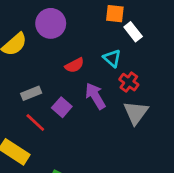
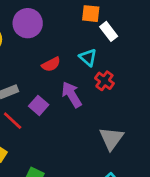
gray triangle: (136, 113) -> (111, 138), moved

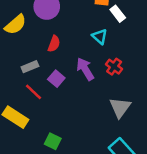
red semicircle: (51, 64) -> (54, 44), moved, turned -42
red cross: (104, 81) -> (114, 67), moved

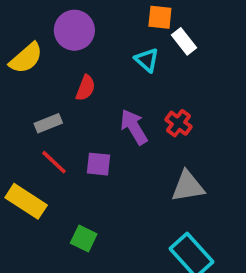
cyan triangle: (100, 37) -> (147, 60), moved
purple square: (56, 79) -> (99, 164), moved, turned -35
gray triangle: (120, 107) -> (188, 186), turned 45

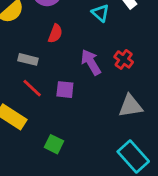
gray rectangle: (48, 123) -> (28, 59), turned 36

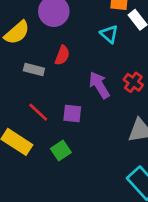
gray rectangle: (28, 59) -> (34, 70), moved
green square: (54, 144) -> (61, 150), moved, turned 30

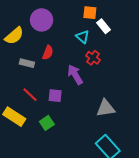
red cross: (133, 82) -> (93, 58), moved

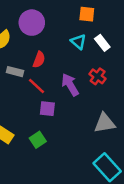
white rectangle: (104, 26) -> (102, 43), moved
red cross: (93, 58) -> (98, 76), moved
red line: (30, 95) -> (37, 86), moved

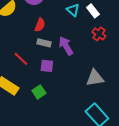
gray rectangle: (15, 72) -> (44, 43), moved
red cross: (98, 76) -> (99, 34), moved
red line: (37, 86) -> (21, 59), moved

